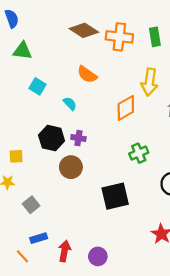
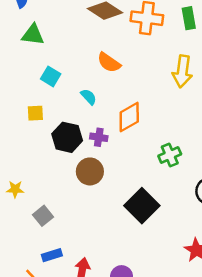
orange diamond: (126, 108) -> (129, 117), moved
yellow square: (16, 156) -> (35, 113), moved
black square: (115, 196) -> (142, 206), turned -32

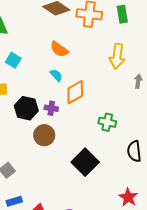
cyan semicircle: (89, 97) -> (56, 75), moved
green cross: (170, 155) -> (107, 122), turned 36

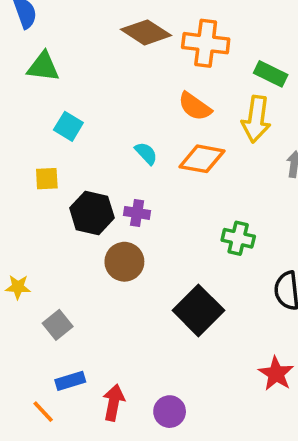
green rectangle: (122, 14) -> (271, 74), moved, turned -54
orange semicircle: (59, 49) -> (195, 106), moved
orange diamond: (75, 92) -> (202, 159), moved, turned 40

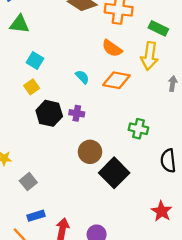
yellow square: (47, 179) -> (32, 87), moved, turned -32
brown circle: (124, 262) -> (90, 152), moved

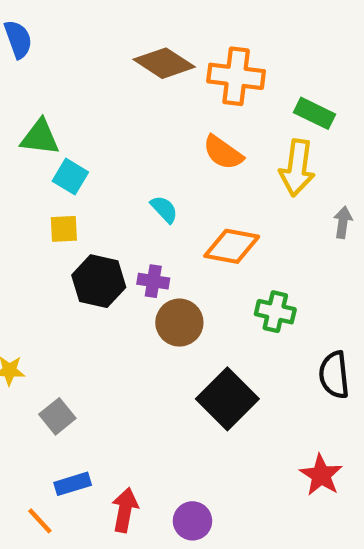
green triangle: (19, 24) -> (40, 137), moved
orange diamond: (116, 80) -> (232, 246), moved
yellow square: (32, 87) -> (64, 229), turned 32
brown circle: (90, 152) -> (179, 323), moved

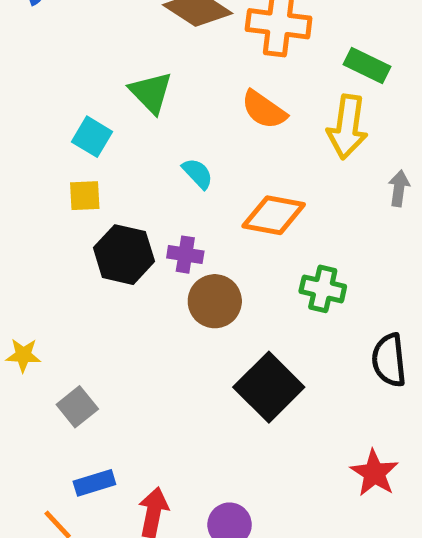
green triangle: (40, 137) -> (151, 92), moved, turned 39

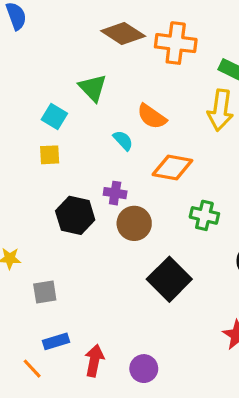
orange semicircle: (264, 110) -> (152, 116), moved
black hexagon: (124, 255) -> (75, 215), moved
gray square: (77, 407) -> (45, 292), turned 30

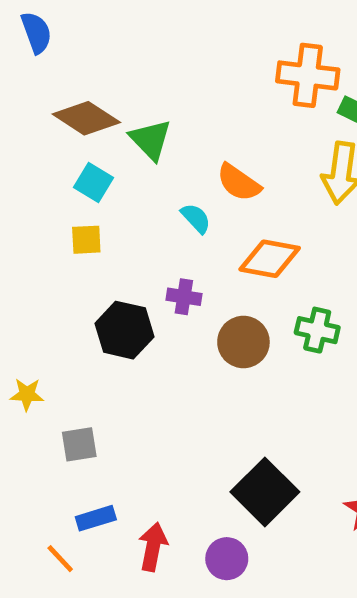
brown diamond: (123, 34) -> (86, 118), moved
orange cross: (176, 43) -> (308, 75), moved
brown circle: (134, 223) -> (243, 342), moved
black square: (169, 279) -> (265, 492), moved

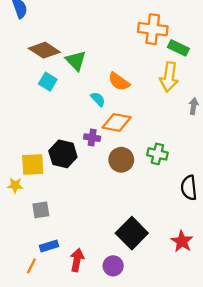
yellow square: (86, 240) -> (33, 164), moved, size x1.5
orange diamond: (270, 259) -> (117, 122), moved
orange line: (60, 559) -> (31, 266), turned 70

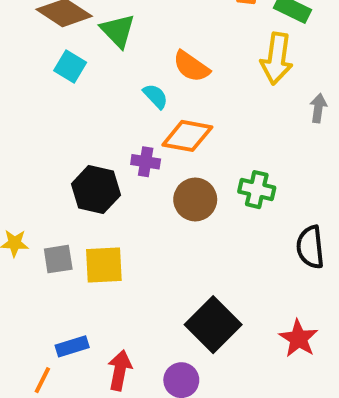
yellow square: (33, 164) -> (104, 265), moved
gray square: (41, 210) -> (58, 259), moved

